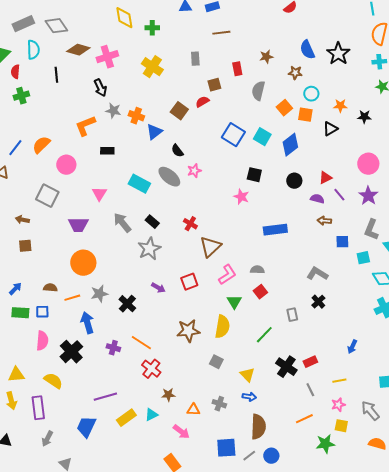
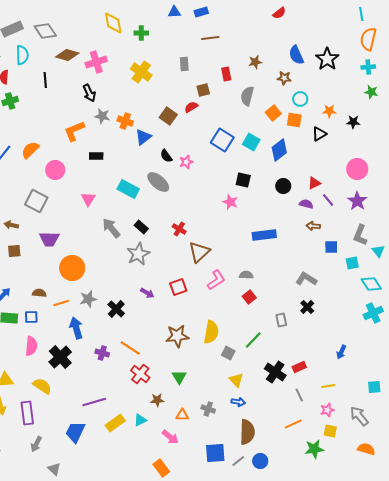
pink star: (194, 171) -> (186, 162), moved
purple trapezoid: (78, 225) -> (49, 239), moved
green triangle: (234, 302) -> (179, 377), moved
gray square: (216, 362) -> (228, 353), moved

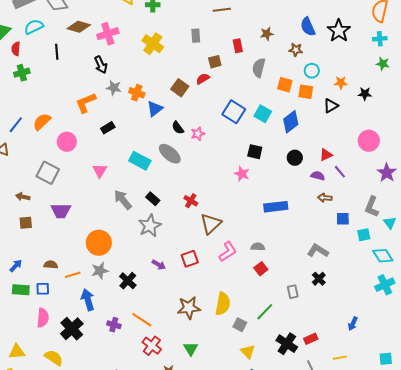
cyan semicircle: (22, 55) -> (34, 27), turned -114
orange square: (273, 113) -> (285, 85), turned -35
black rectangle: (96, 156) -> (108, 128), turned -32
purple star: (357, 201) -> (387, 173), moved
orange circle: (72, 268) -> (99, 243), moved

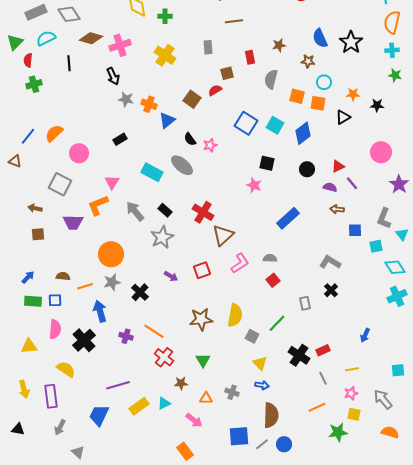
orange L-shape: (86, 103) -> (98, 205), moved
red cross: (191, 201) -> (203, 212), size x1.5
blue rectangle: (276, 207) -> (288, 218), turned -35
yellow triangle: (17, 352) -> (29, 346), moved

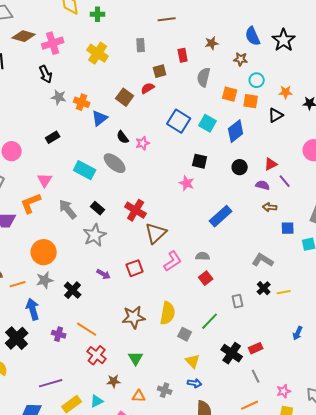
yellow line: (352, 369) -> (284, 292), moved

